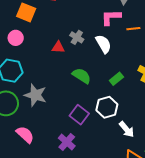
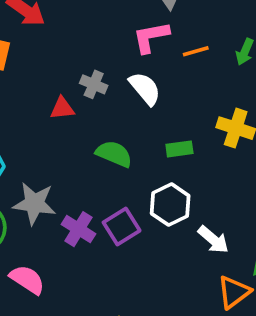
green rectangle: (116, 79) -> (179, 149), turned 40
purple square: (79, 115) -> (122, 226), turned 30
purple cross: (67, 142) -> (79, 229), moved

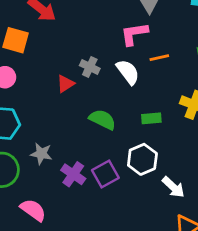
orange line: (196, 51) -> (159, 58), moved
red triangle: (62, 108) -> (65, 84), turned -30
gray star: (34, 203) -> (41, 154), size x0.7

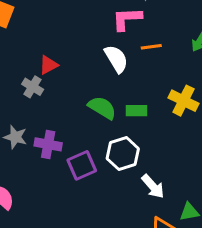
gray cross: (90, 67) -> (33, 87), moved
green semicircle: (102, 120) -> (102, 108), moved
purple cross: (73, 174) -> (48, 144), moved, turned -30

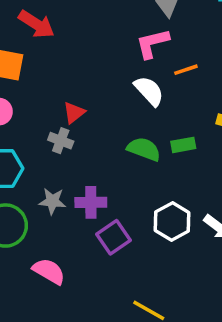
white hexagon: (123, 154) -> (172, 222), moved
purple square: (82, 165) -> (113, 237), moved

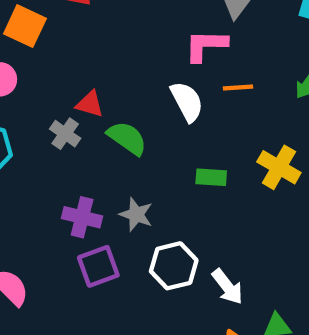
red triangle: (74, 113) -> (90, 104), turned 40
green semicircle: (144, 149) -> (127, 138), moved
gray star: (52, 201) -> (136, 214), moved

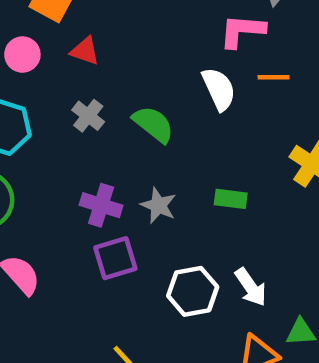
red triangle: (90, 104) -> (85, 51), moved
green rectangle: (211, 177) -> (231, 199), moved
white hexagon: (174, 266) -> (193, 291), moved

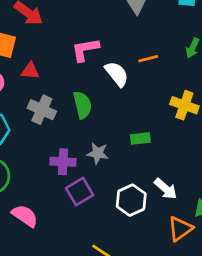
pink L-shape: (242, 31) -> (85, 50), moved
gray cross: (88, 116) -> (42, 110), size x1.4
green semicircle: (153, 124) -> (82, 105), turned 52

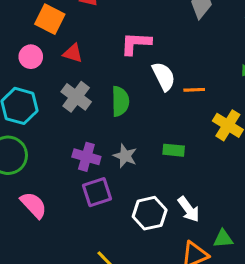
orange line: (148, 59) -> (194, 90), moved

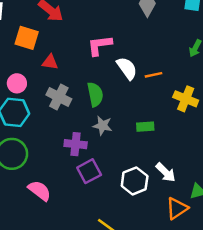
pink circle: (31, 57) -> (17, 83), moved
gray star: (125, 156) -> (103, 126), moved

